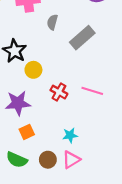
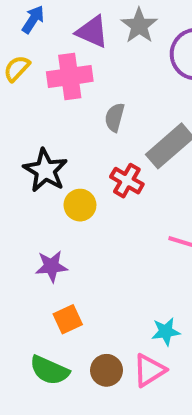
red cross: (59, 92) -> (127, 181), moved
purple star: (18, 103) -> (51, 266), size x0.7
cyan star: (70, 135) -> (166, 332), moved

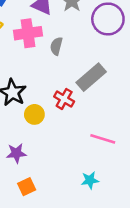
gray semicircle: (115, 117) -> (56, 46), moved
cyan star: (166, 332) -> (90, 180), moved

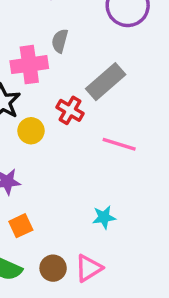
pink cross: (28, 33) -> (29, 65), moved
pink line: (103, 139) -> (119, 144), moved

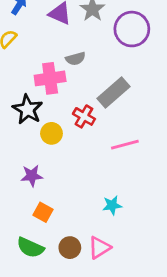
gray semicircle: (60, 41) -> (75, 59), turned -120
pink line: (119, 144) -> (125, 145), turned -32
orange square: (21, 226) -> (43, 212), turned -36

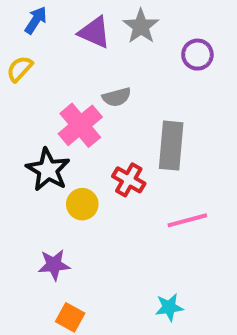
purple circle: (132, 29) -> (197, 55), size x0.6
pink cross: (50, 78) -> (80, 125), turned -32
gray rectangle: (114, 92) -> (171, 146), turned -44

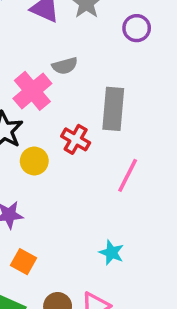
pink line: (187, 220) -> (128, 175), turned -48
cyan star: (169, 307) -> (111, 253), turned 30

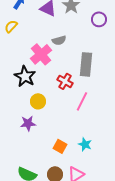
yellow circle: (34, 161) -> (38, 101), moved
pink line: (128, 175) -> (82, 101), moved
orange square: (23, 262) -> (60, 146), moved

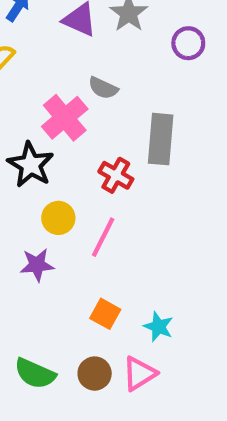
gray semicircle: (59, 40) -> (103, 88), turned 40
pink line: (82, 101) -> (103, 237), moved
cyan star: (85, 144) -> (158, 327), moved

